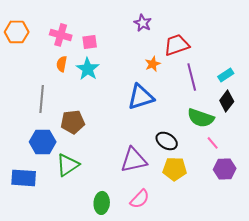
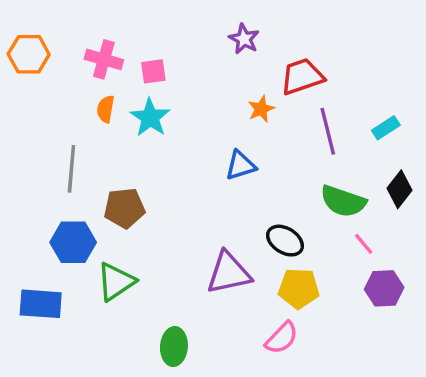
blue triangle: (141, 97) -> (241, 165), size x0.7
black diamond: (227, 101) -> (400, 189), moved
pink semicircle: (140, 199) -> (282, 338), moved

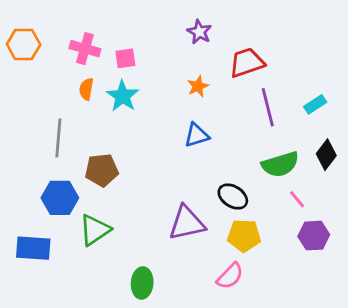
orange star: (261, 109) -> (198, 86), moved
green semicircle: (343, 201) -> (280, 164), turned -36

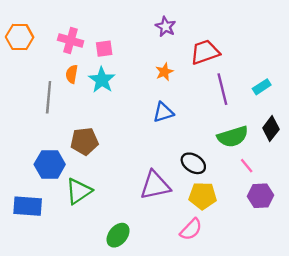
gray line: (58, 138) -> (49, 97), moved
green ellipse: (142, 283) -> (118, 235), turned 35

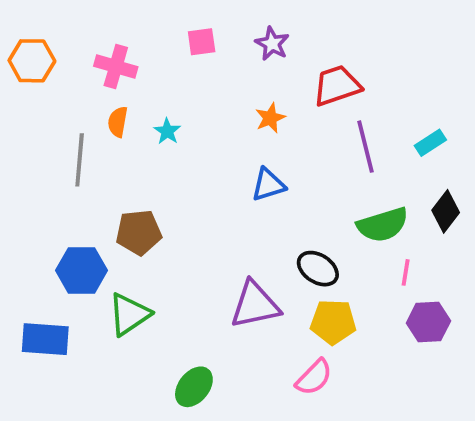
pink square: (104, 49) -> (202, 42), moved
cyan star: (102, 80) -> (167, 131), size x0.6
pink line: (247, 166) -> (406, 272), turned 49

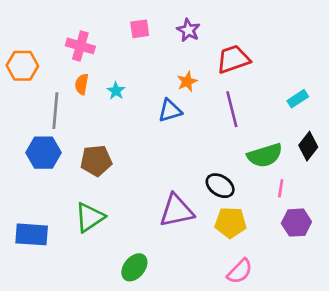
orange hexagon: (32, 61) -> (22, 66), moved
purple line: (366, 147) -> (232, 109), moved
blue triangle: (268, 185) -> (170, 111), moved
blue hexagon: (81, 270) -> (43, 153), moved
pink semicircle: (314, 377) -> (240, 271), moved

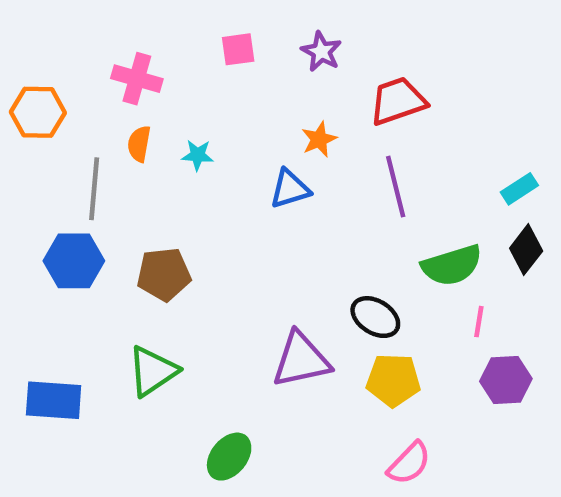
cyan star: (116, 91) -> (198, 155), turned -30
cyan rectangle: (298, 99) -> (519, 189), moved

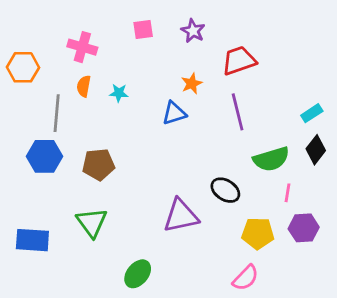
green triangle: (153, 371) -> (92, 223), turned -32
yellow pentagon: (393, 380) -> (258, 233), moved

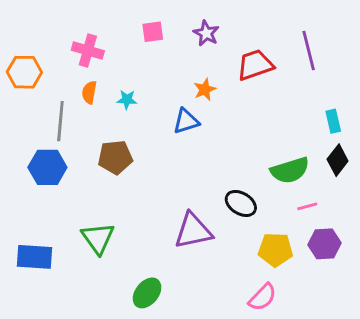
purple line: (238, 112) -> (309, 51), moved
cyan rectangle: (312, 113) -> (333, 121), turned -70
brown pentagon: (99, 164) -> (115, 157), moved
pink line: (287, 193) -> (307, 206), turned 66

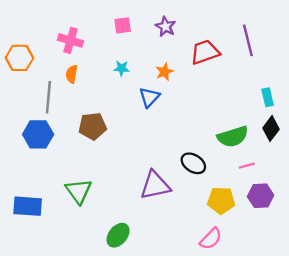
cyan star: (127, 100) -> (121, 68), moved
blue triangle: (186, 121) -> (149, 97), turned -30

